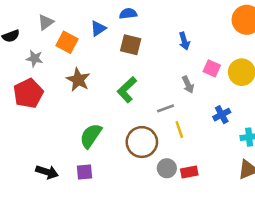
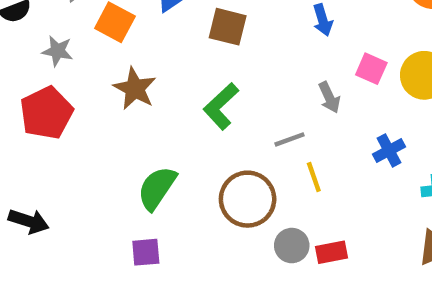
black arrow: (47, 172) -> (29, 221), moved

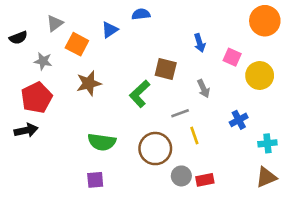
brown square: (228, 27) -> (166, 69), moved
pink square: (371, 69) -> (232, 57), moved
brown star: (135, 89) -> (89, 83), turned 30
green semicircle: (157, 188) -> (102, 142), turned -116
black arrow: (29, 221) -> (26, 130), moved, turned -30

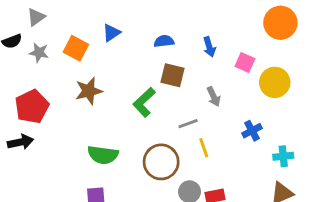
blue semicircle: (141, 14) -> (164, 41), moved
gray triangle: (55, 23) -> (36, 17), moved
gray star: (43, 61) -> (39, 53), moved

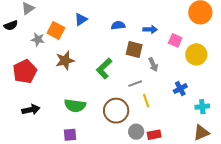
blue arrow: (209, 47) -> (150, 29), turned -72
gray star: (39, 53) -> (38, 39), moved
brown square: (172, 75) -> (134, 49), moved
black arrow: (20, 142) -> (31, 110), moved

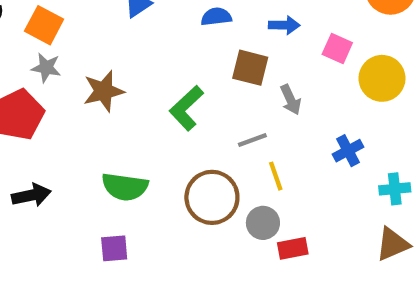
orange square: (56, 30) -> (44, 25), moved
gray star: (38, 39) -> (46, 68), moved
gray circle: (136, 132) -> (263, 223), moved

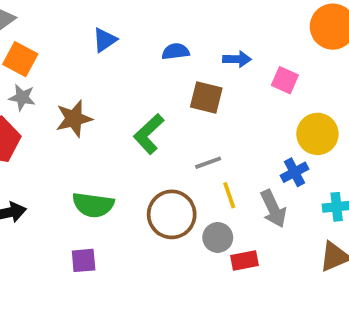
yellow circle: (382, 78) -> (317, 134), moved
gray arrow: (291, 100) -> (273, 209), moved, size x1.4

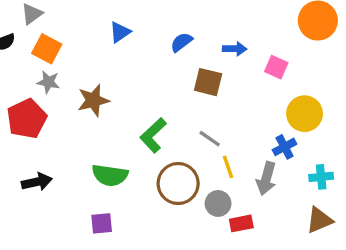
blue semicircle: (176, 51) -> (181, 42), turned -30
green L-shape: (149, 134) -> (153, 135), moved
gray line: (208, 163) -> (210, 139), turned 55
gray arrow: (273, 209) -> (266, 179), turned 40

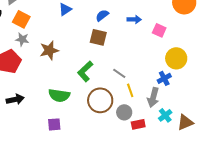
brown square: (208, 82) -> (98, 37), moved
cyan cross: (321, 177) -> (165, 115), moved, turned -32

